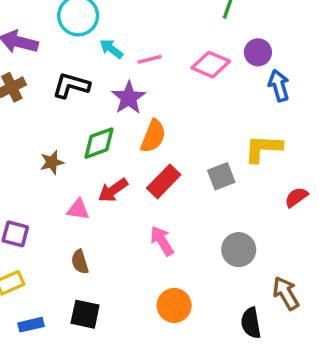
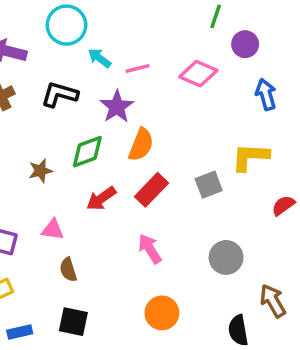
purple circle: (258, 52) -> (245, 44), moved
pink triangle: (78, 209) -> (53, 230), moved

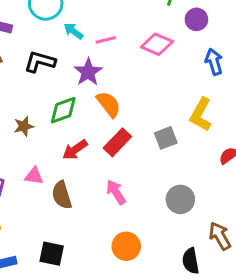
orange semicircle: (141, 145) -> (109, 104), turned -60
yellow L-shape: (250, 157) -> (201, 115), turned -64
brown semicircle: (68, 270) -> (62, 195), moved, size x1.4

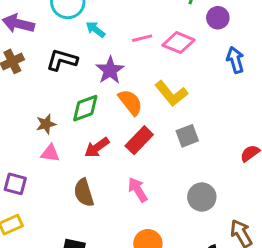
pink line: (106, 40) -> (142, 38), moved
yellow L-shape: (201, 115) -> (171, 94), moved, turned -68
pink triangle: (34, 176) -> (50, 153), moved

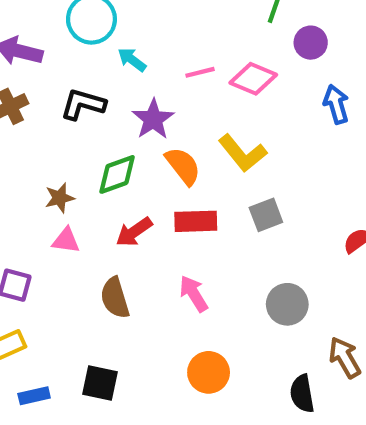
red rectangle: (139, 140) -> (196, 221), turned 44

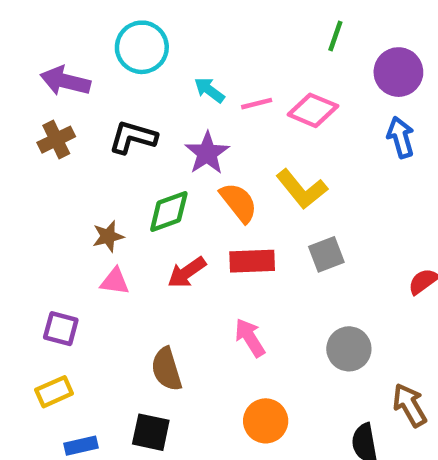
purple circle: (311, 43) -> (398, 72), moved, size x1.4
cyan arrow: (132, 60) -> (209, 90), moved
brown semicircle: (115, 298) -> (167, 369), moved

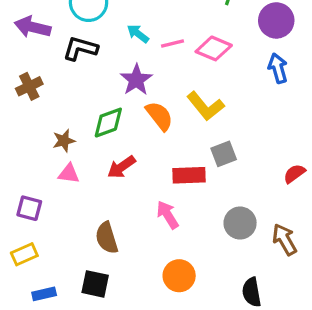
black L-shape: (133, 137) -> (80, 48), moved
brown cross: (56, 140) -> (29, 86), moved
red rectangle: (252, 261) -> (189, 175), moved
brown arrow: (410, 405) -> (284, 239), moved

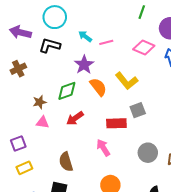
pink diamond: (214, 48) -> (144, 47), moved
purple square: (29, 208) -> (18, 144), turned -35
yellow rectangle: (24, 254) -> (24, 168), moved

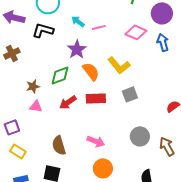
red rectangle: (116, 123) -> (96, 98), moved
pink arrow: (103, 148) -> (96, 141), moved, turned 144
yellow rectangle: (24, 168) -> (18, 151), turned 56

